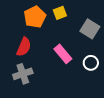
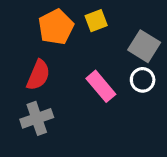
white circle: (91, 63) -> (143, 80), moved

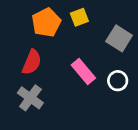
white circle: (143, 80) -> (118, 81), moved
gray cross: (37, 118) -> (30, 98), turned -35

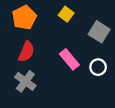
yellow square: (79, 17) -> (66, 14), turned -32
orange pentagon: (46, 22) -> (24, 17), moved

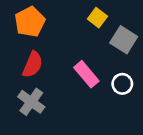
yellow square: (66, 14) -> (97, 18), moved

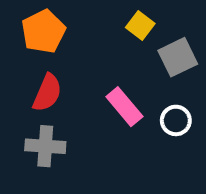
gray square: (124, 40) -> (178, 57), turned 32
gray cross: (31, 102) -> (45, 146), turned -32

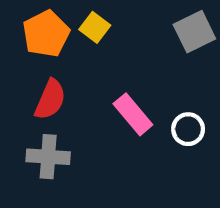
yellow square: (140, 26) -> (95, 27), moved
gray square: (178, 57) -> (194, 32), moved

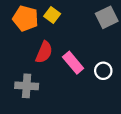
orange pentagon: (46, 34) -> (25, 19), turned -30
red semicircle: (50, 99) -> (44, 52), moved

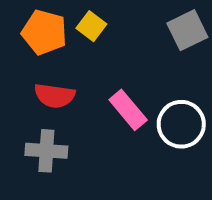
red semicircle: (44, 52) -> (55, 96), moved, turned 75
white circle: (103, 71) -> (181, 124), size x1.5

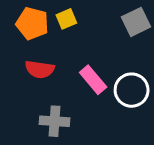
yellow square: (91, 26) -> (66, 19), turned 30
gray cross: (46, 151) -> (55, 121), moved

